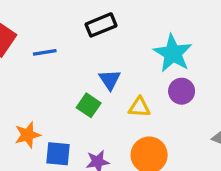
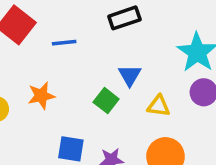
orange star: (28, 135) -> (41, 96), moved

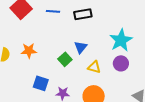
blue line: (64, 43) -> (53, 11), moved

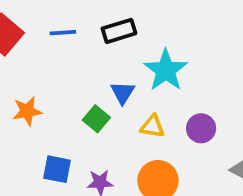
cyan star: (121, 40) -> (166, 70), moved
purple circle: (121, 63) -> (201, 128), moved

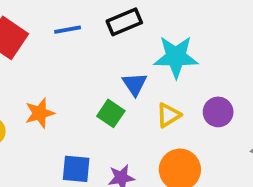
cyan star: (166, 70) -> (176, 57), turned -30
yellow triangle: (152, 126) -> (169, 115), turned -35

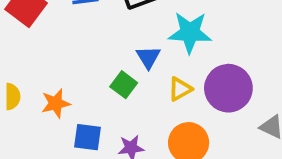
purple circle: (218, 112) -> (228, 88), size x1.6
orange star: (40, 113) -> (56, 103), moved

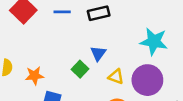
cyan star: (190, 32) -> (154, 42), moved
yellow triangle: (180, 89) -> (116, 77), turned 42

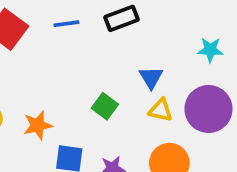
cyan star: (154, 42) -> (210, 50), size x0.6
blue triangle: (98, 53) -> (151, 78), moved

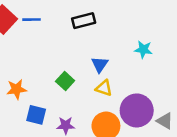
blue line: (66, 24) -> (32, 20), moved
purple circle: (208, 109) -> (137, 110), moved

